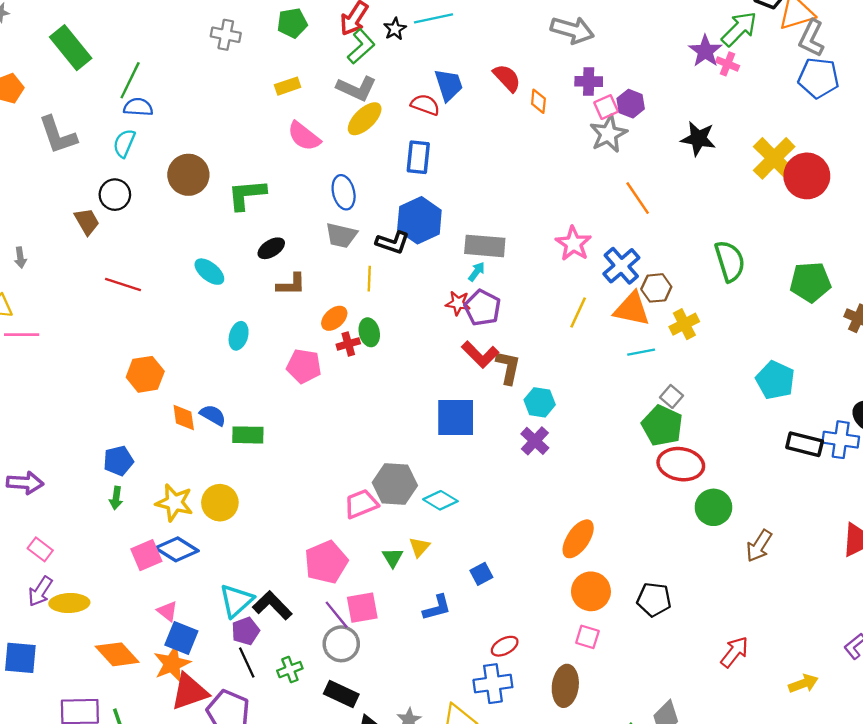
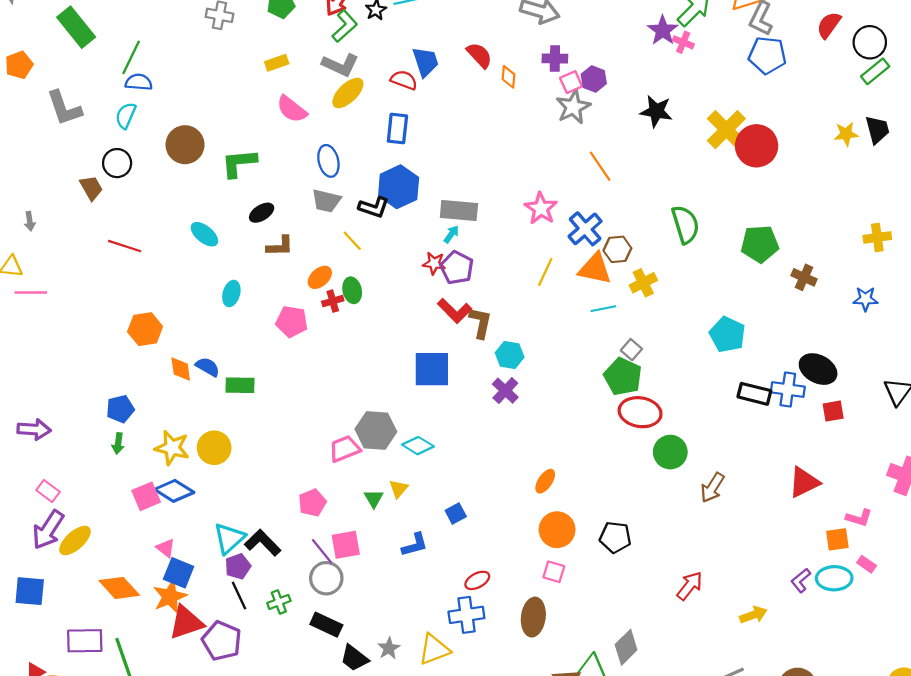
yellow line: (369, 279) -> (352, 241), turned -45
orange ellipse: (578, 539) -> (545, 481), size x0.7
pink pentagon: (326, 562) -> (312, 503), size x0.7
purple arrow: (40, 591) -> (48, 530), size x1.4
yellow ellipse: (69, 603) -> (75, 540), turned -40

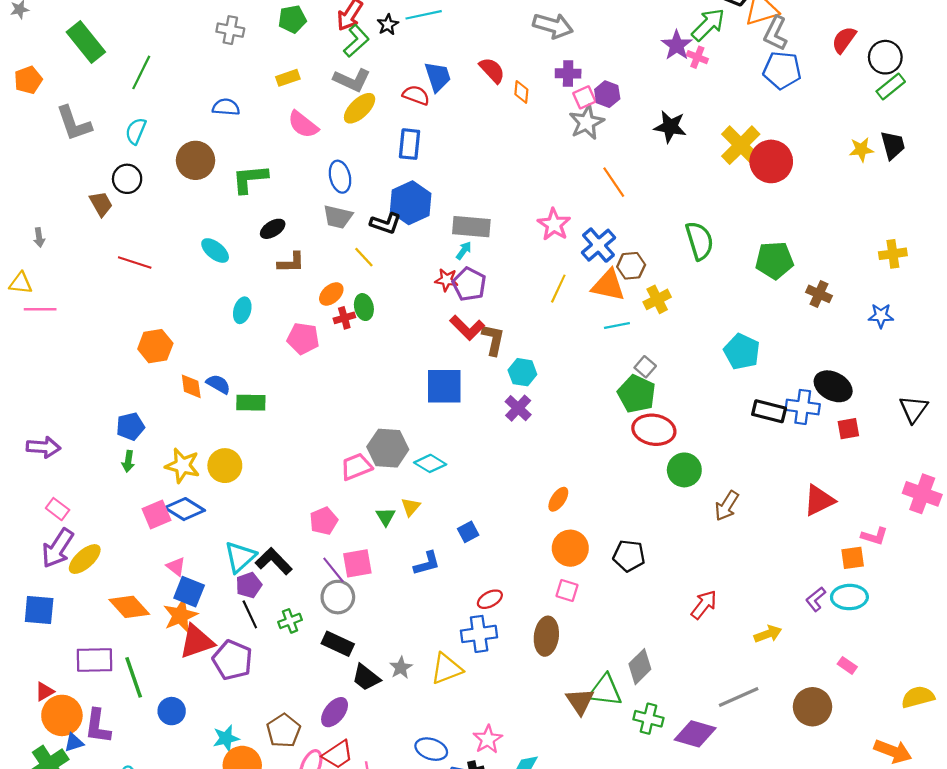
blue semicircle: (139, 82) -> (226, 107), moved
pink rectangle: (867, 564) -> (847, 665), moved

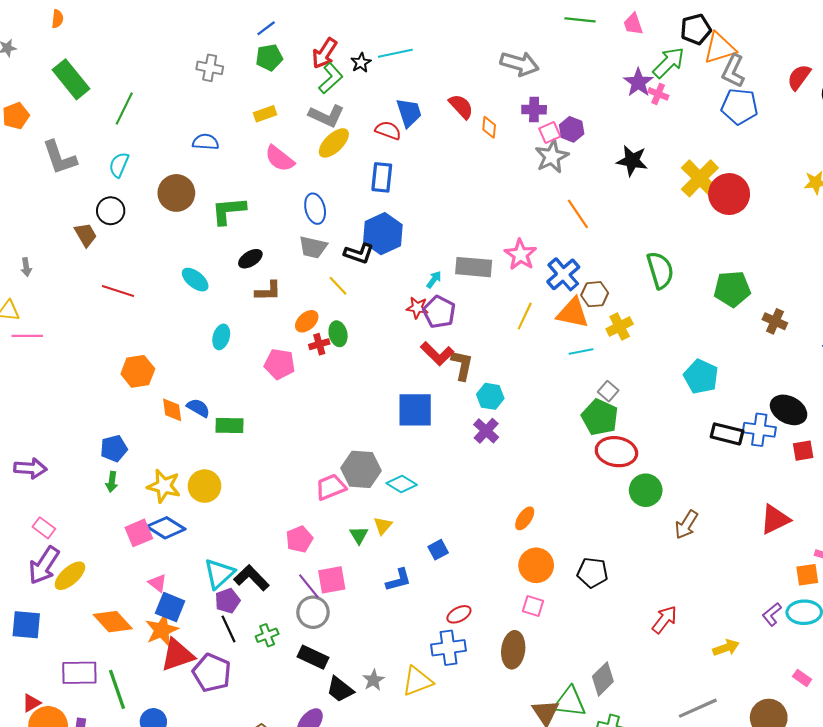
gray rectangle: (471, 227) -> (474, 267), moved

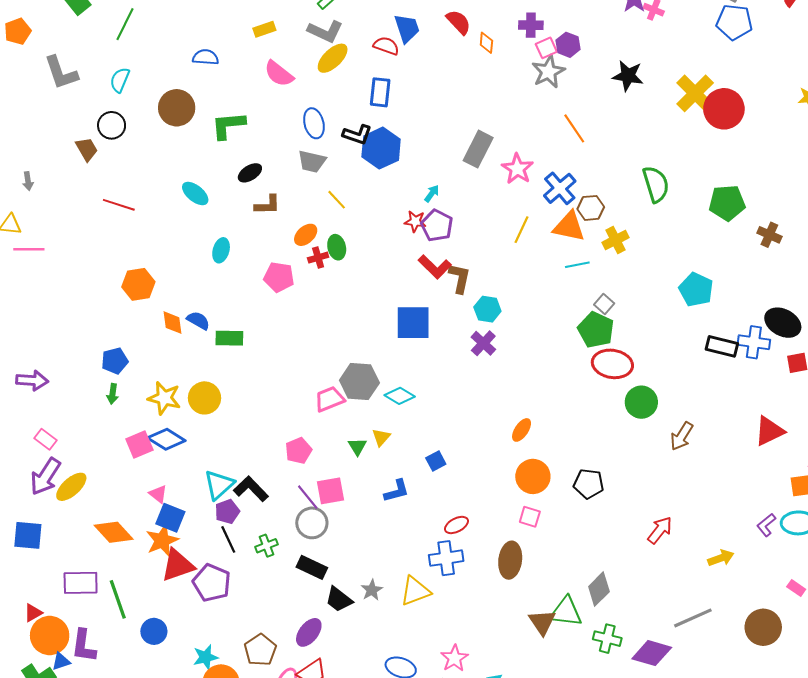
black L-shape: (359, 253) -> (357, 135), moved
gray rectangle: (474, 267) -> (478, 149), moved, turned -68

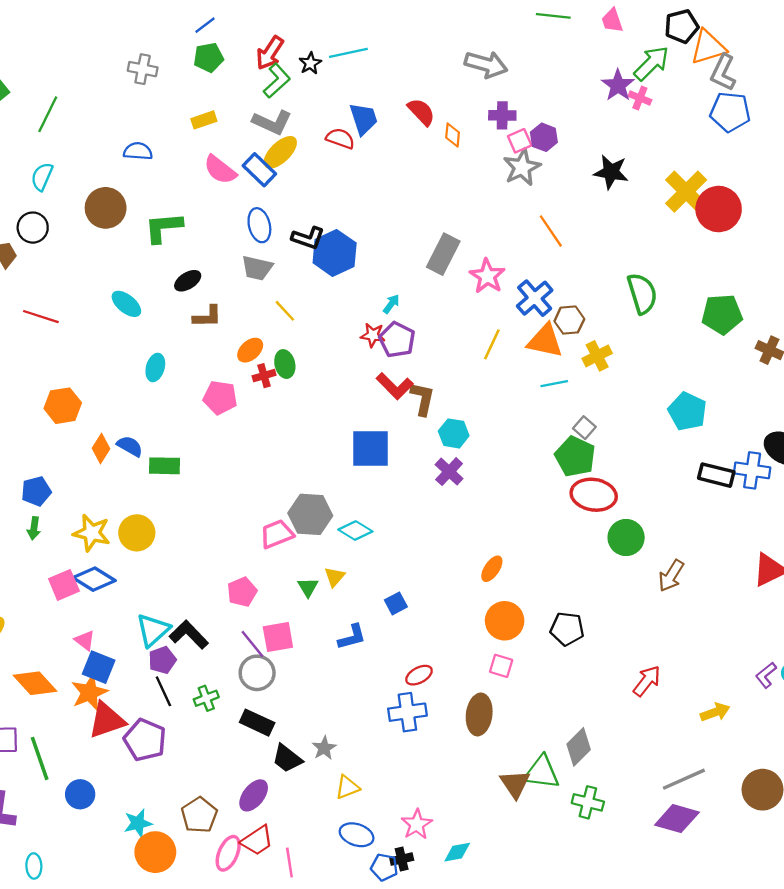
blue rectangle: (380, 92) -> (259, 170), moved, turned -52
orange diamond: (172, 323) -> (101, 448), turned 40
yellow triangle: (415, 591) -> (347, 787), moved, size x0.7
purple diamond: (652, 653) -> (677, 819), moved

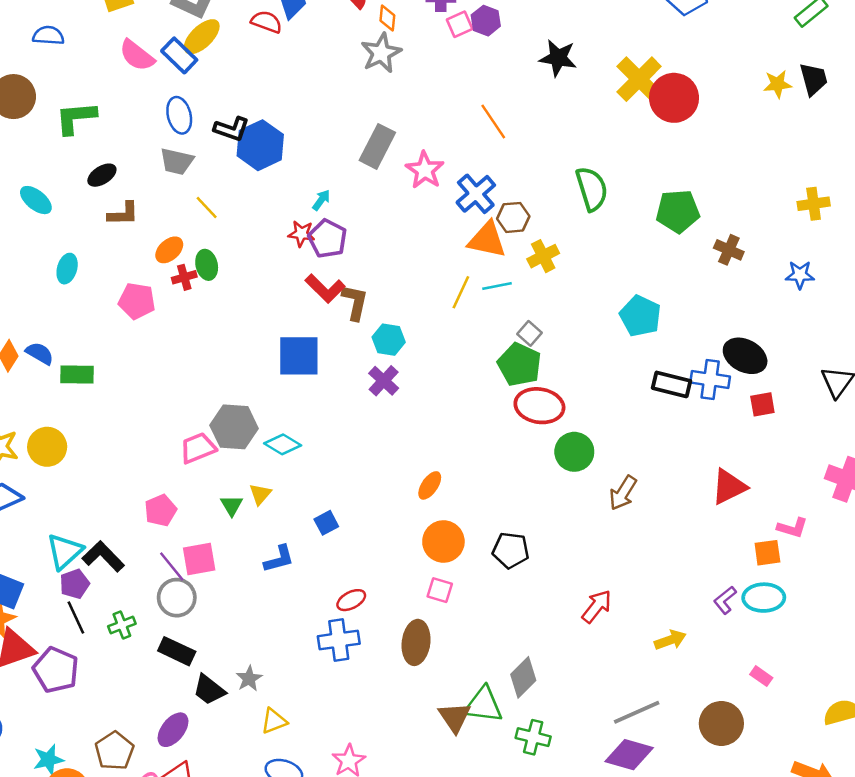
gray star: (522, 167) -> (381, 53), moved
yellow line: (492, 344) -> (461, 292), moved

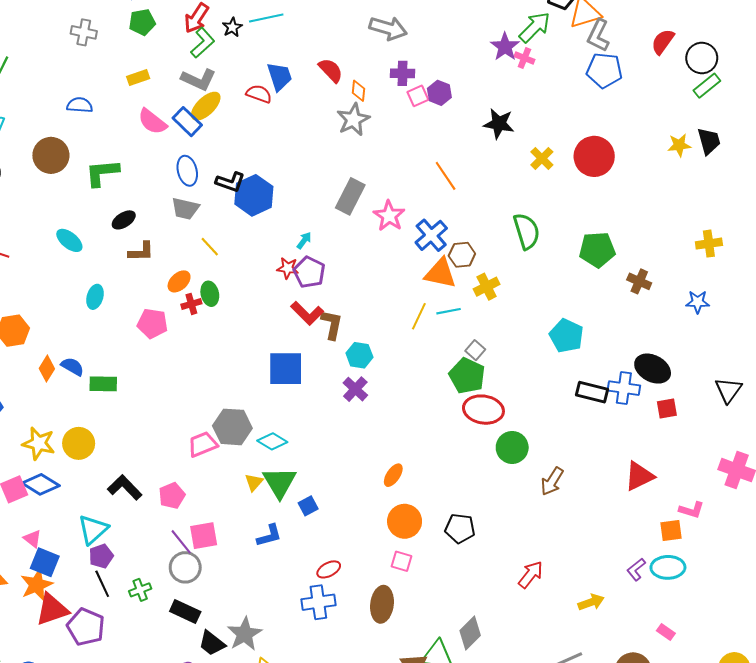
yellow cross: (639, 79) -> (542, 158), moved, size x0.6
green triangle: (232, 505) -> (279, 482), moved, size x1.8
black L-shape: (103, 556) -> (125, 487), moved
gray star: (249, 679) -> (245, 634), size x1.6

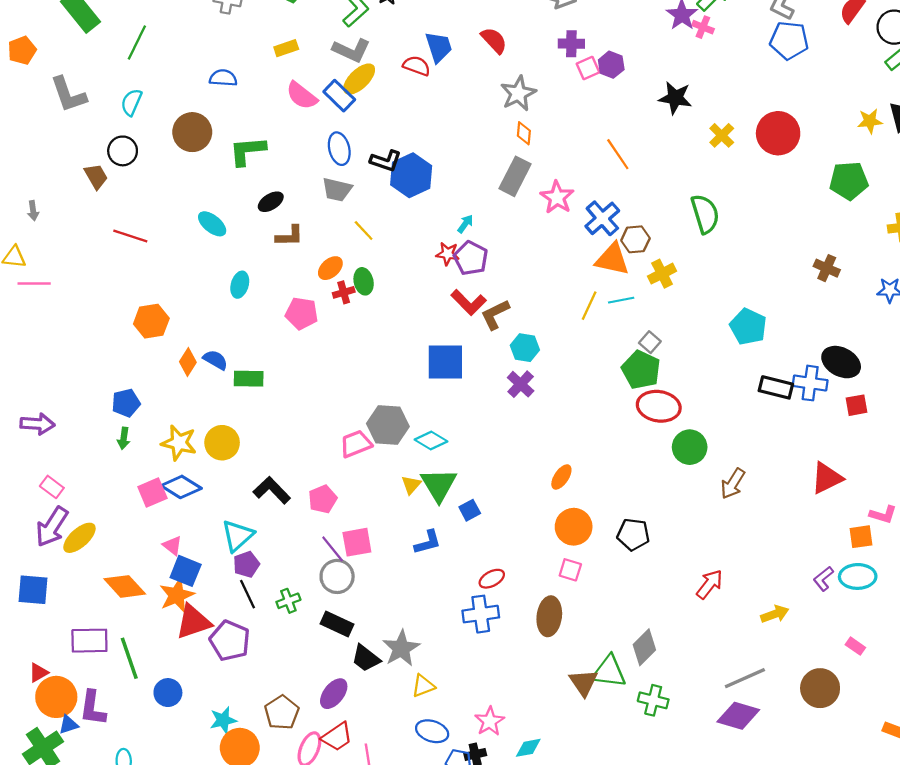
orange diamond: (358, 91) -> (524, 133), moved
green pentagon: (597, 250) -> (849, 181), moved
brown L-shape: (332, 324) -> (495, 314), turned -128

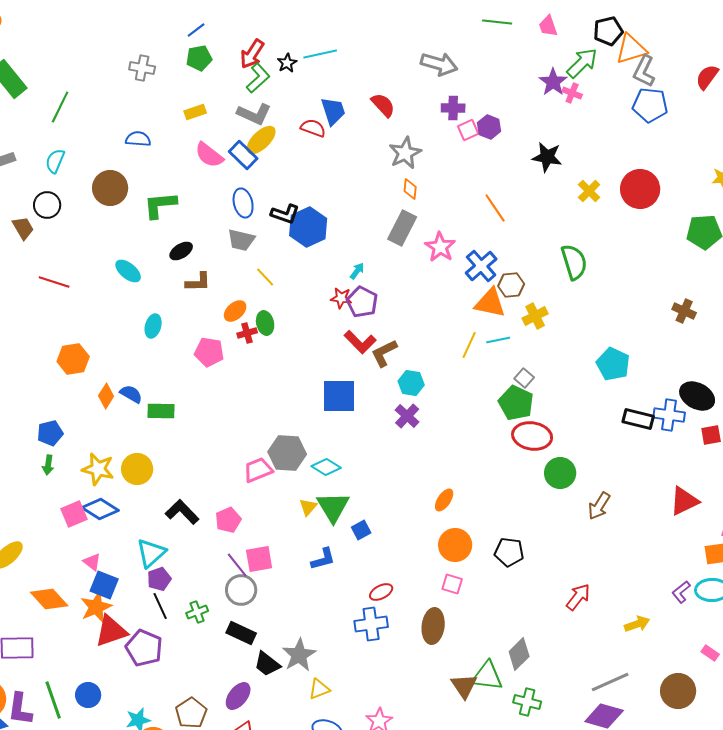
green line: (129, 658) -> (53, 700), moved

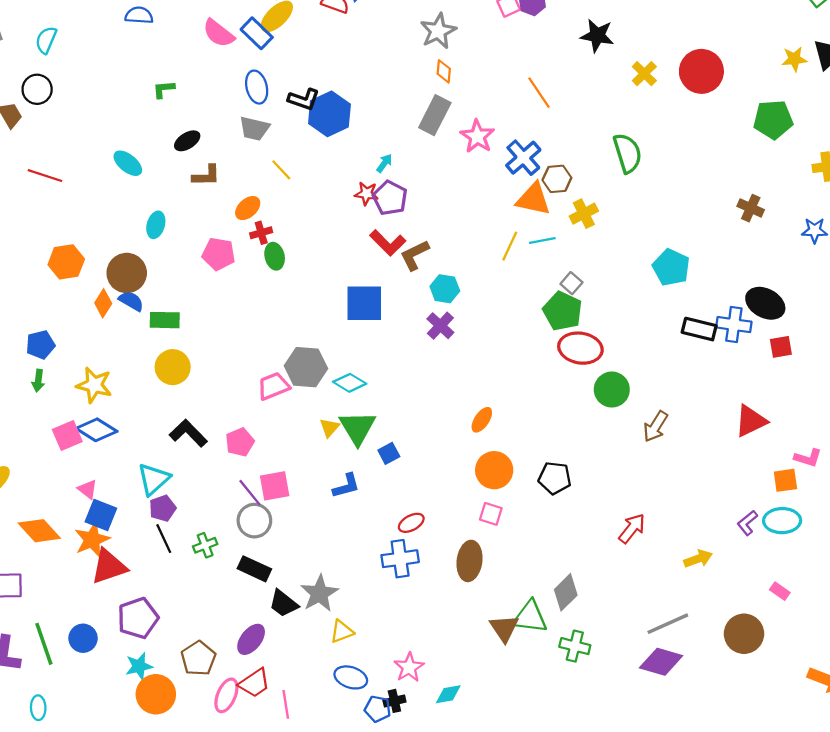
brown circle: (110, 188) -> (127, 273), moved
green L-shape: (160, 205) -> (164, 89), size x0.6
green ellipse: (265, 323) -> (275, 256), moved
yellow circle: (137, 469) -> (173, 367), moved
purple pentagon: (144, 648) -> (138, 618), moved, turned 30

